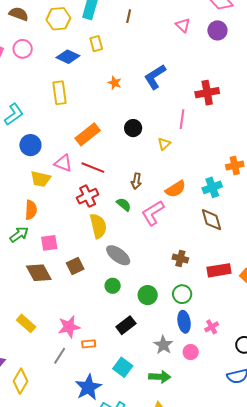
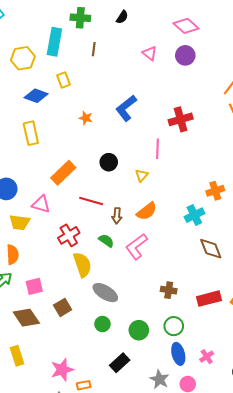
red line: (93, 168) -> (91, 201), moved
orange semicircle: (176, 189) -> (147, 211), moved
brown diamond: (211, 220) -> (211, 249), moved
yellow rectangle: (26, 323) -> (17, 356), moved, turned 36

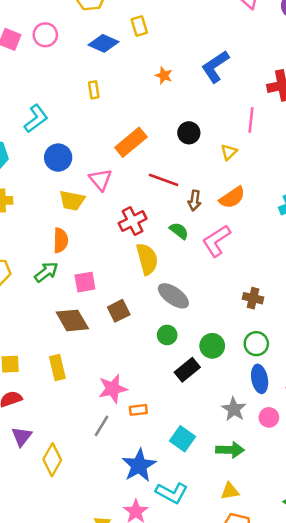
yellow rectangle: (31, 133) -> (94, 90), size x0.6
pink triangle: (41, 204) -> (100, 180), turned 30
black rectangle: (120, 363) -> (187, 370), moved

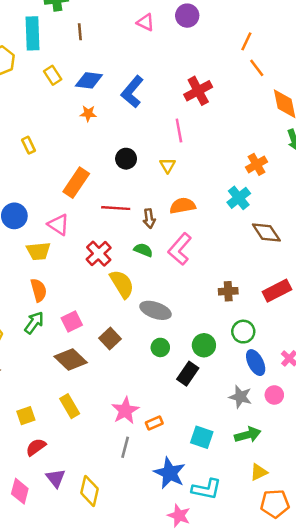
blue diamond: (103, 43) -> (89, 80), moved
orange semicircle: (232, 198) -> (183, 206), turned -140

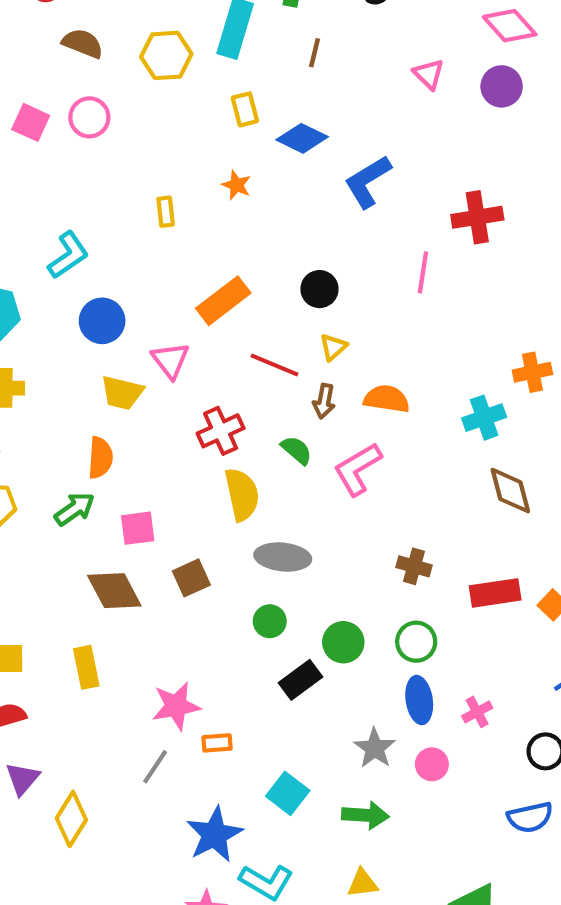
orange star: (88, 113) -> (236, 185), moved
yellow triangle: (167, 165) -> (333, 347), moved
gray ellipse: (156, 310) -> (283, 557), turned -32

